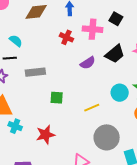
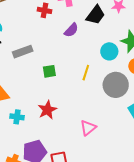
yellow line: (92, 108) -> (86, 73), turned -35
cyan cross: (15, 126) -> (17, 117), moved
gray circle: (107, 137) -> (116, 85), moved

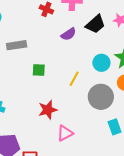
red star: (47, 110) -> (48, 110), moved

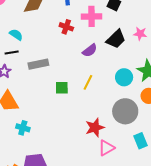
yellow line: (74, 79) -> (88, 82), moved
red star: (48, 110) -> (95, 128), moved
pink triangle: (65, 133) -> (106, 148), moved

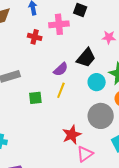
black trapezoid: (116, 39) -> (86, 58), moved
purple semicircle: (90, 50) -> (61, 69), moved

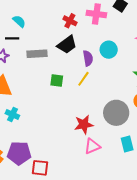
black trapezoid: (86, 58) -> (67, 45), moved
purple semicircle: (61, 69) -> (88, 58), turned -70
cyan circle: (97, 82) -> (109, 50), moved

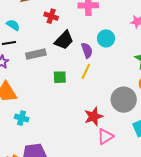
red cross: (70, 21) -> (51, 16), moved

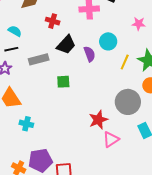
yellow line: (86, 71) -> (125, 62), moved

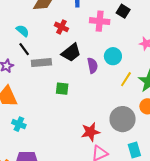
black line: (11, 49) -> (24, 49), moved, turned 56

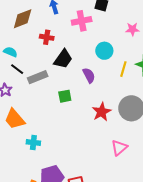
purple semicircle: (93, 66) -> (89, 75), moved
red star: (90, 132) -> (102, 112), moved

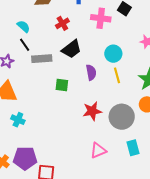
red cross: (47, 37) -> (62, 23), turned 32
yellow line: (123, 69) -> (117, 75), moved, turned -49

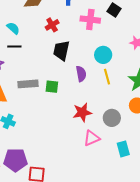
black line: (25, 45) -> (14, 47), turned -56
black trapezoid: (72, 49) -> (61, 51), turned 140
gray rectangle: (42, 59) -> (28, 84), moved
gray circle: (122, 117) -> (112, 118), size x0.7
pink triangle: (98, 150) -> (92, 138), moved

